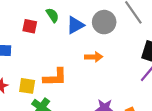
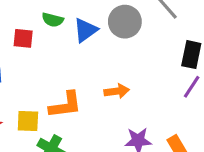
green semicircle: (52, 15) -> (53, 20), turned 144
orange arrow: (94, 57) -> (117, 91), moved

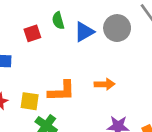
green semicircle: (53, 20) -> (58, 21), turned 54
red square: (23, 38) -> (32, 33), turned -30

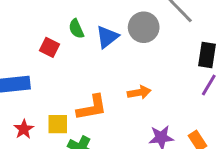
red square: (32, 33) -> (50, 47), turned -36

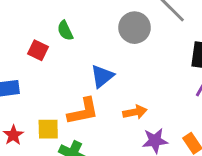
blue triangle: (107, 37) -> (102, 76), moved
orange arrow: (139, 92) -> (135, 112), moved

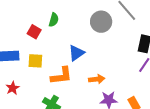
green semicircle: (65, 31) -> (54, 20), turned -144
yellow square: (48, 129) -> (35, 61), moved

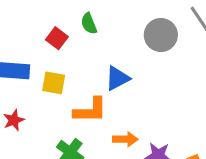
green semicircle: (54, 20) -> (89, 24), turned 136
orange arrow: (97, 79) -> (125, 139), moved

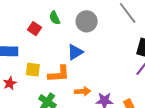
gray circle: (161, 35) -> (87, 21), moved
yellow square: (54, 83) -> (33, 70), moved

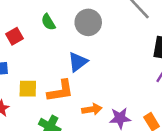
red square: (34, 29) -> (15, 36), moved, turned 32

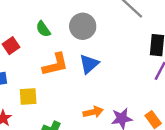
blue triangle: (78, 62) -> (89, 64), moved
orange L-shape: (60, 91) -> (55, 65), moved

